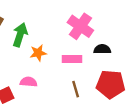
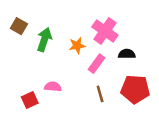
orange star: (38, 53) -> (77, 46), moved
pink rectangle: (72, 59) -> (96, 64), turned -54

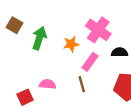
brown line: (100, 94) -> (82, 84), moved

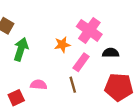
green arrow: (39, 38) -> (21, 49), moved

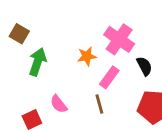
black semicircle: (111, 53) -> (144, 66), turned 63
pink semicircle: (39, 85) -> (59, 104), turned -133

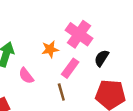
black semicircle: (144, 66) -> (102, 58), turned -120
pink semicircle: (59, 104) -> (26, 76), moved

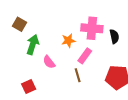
pink cross: (79, 34) -> (92, 28), turned -30
black semicircle: (102, 58) -> (114, 36), moved, turned 136

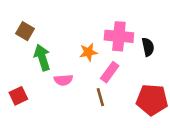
green arrow: (33, 45) -> (42, 58), turned -36
pink semicircle: (49, 62) -> (63, 80), turned -56
red square: (29, 87) -> (18, 96), moved

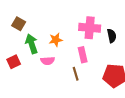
orange star: (88, 52) -> (56, 40), moved
pink rectangle: (110, 72) -> (83, 55), turned -49
red square: (18, 96) -> (14, 62), moved

